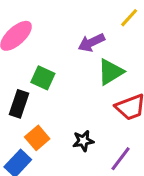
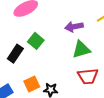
orange square: (37, 138) -> (32, 84), moved

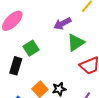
green square: (36, 41) -> (31, 48), turned 35

